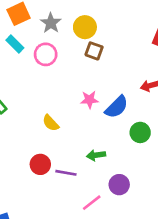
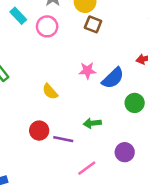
purple circle: (119, 185) -> (125, 152), moved

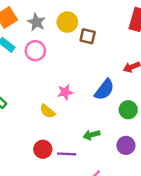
brown square: (93, 24) -> (88, 36), moved
pink star: (87, 71) -> (65, 92), moved
purple circle: (125, 152) -> (126, 145), moved

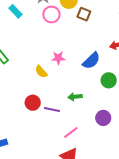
pink circle: (35, 51) -> (51, 14), moved
purple circle: (126, 145) -> (103, 118), moved

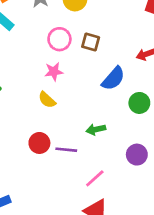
pink circle: (51, 14) -> (59, 39), moved
brown square: (84, 14) -> (91, 42), moved
pink star: (58, 58) -> (54, 72), moved

